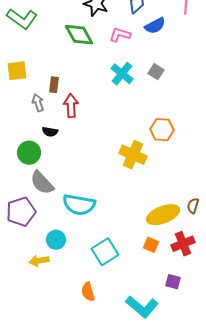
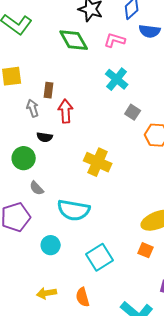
blue semicircle: (155, 26) -> (150, 31), turned 35
gray square: (156, 72) -> (133, 112), moved
yellow cross: (133, 155) -> (98, 162), moved
gray semicircle: (42, 183) -> (37, 188), size x0.6
yellow arrow: (39, 261) -> (47, 293), moved

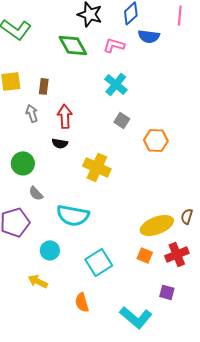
brown rectangle: (49, 90) -> (44, 86), moved
gray square: (133, 112) -> (122, 120), moved
black semicircle: (45, 137) -> (60, 143), moved
yellow arrow: (47, 293) -> (38, 281), moved, turned 36

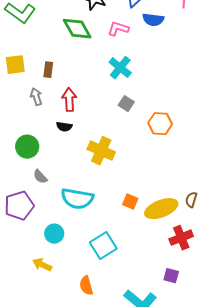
orange square: (145, 255) -> (130, 202), moved

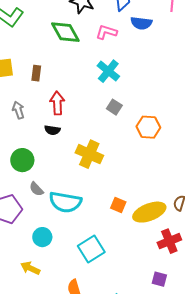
gray arrow: (36, 97) -> (18, 110), moved
green circle: (27, 147) -> (22, 160), moved
gray semicircle: (40, 177) -> (36, 189), moved

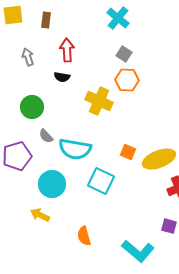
orange hexagon: (148, 127) -> (127, 80), moved
cyan circle: (42, 237) -> (52, 184), size x1.4
cyan square: (91, 249) -> (101, 181), moved, turned -32

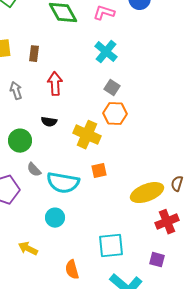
black semicircle: (62, 77) -> (49, 122), moved
orange square: (128, 152) -> (99, 171), moved, turned -35
cyan square: (101, 181) -> (111, 246), moved, turned -32
cyan circle: (52, 184) -> (55, 218), moved, size x0.7

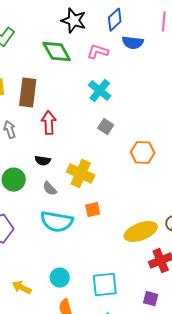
brown rectangle: (34, 54) -> (28, 93), size x1.8
orange hexagon: (115, 114) -> (143, 153), moved
gray semicircle: (34, 170) -> (50, 189), moved
cyan circle: (55, 218) -> (60, 278), moved

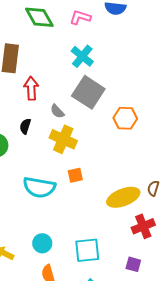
gray square: (106, 127) -> (88, 92), size x2.0
black semicircle: (43, 161) -> (25, 126), turned 98
gray semicircle: (50, 189) -> (57, 111), moved

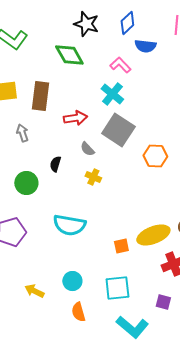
pink L-shape: (80, 17) -> (120, 65), moved, turned 30
red arrow: (31, 88) -> (75, 118), moved, turned 85
yellow cross: (63, 139) -> (93, 177), size x0.6
orange square: (75, 175) -> (121, 246), moved

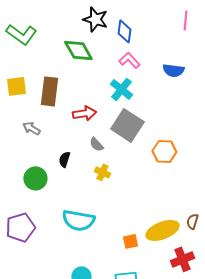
blue diamond: (127, 23) -> (124, 31), moved, turned -40
blue semicircle: (145, 46) -> (173, 70), moved
gray arrow: (22, 133) -> (31, 128), turned -42

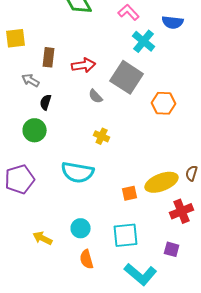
cyan cross: (121, 89) -> (144, 41), moved
brown rectangle: (49, 91) -> (49, 57), moved, size x0.7
black semicircle: (64, 159) -> (46, 102), moved
yellow cross: (102, 172) -> (102, 136), moved

